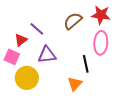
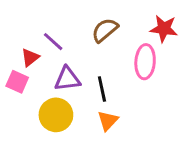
red star: (101, 15) -> (164, 29), moved
black line: (86, 64) -> (102, 89), moved
yellow circle: (27, 78) -> (56, 115), moved

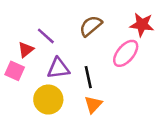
pink ellipse: (145, 62) -> (126, 53), turned 36

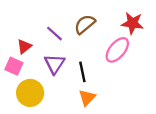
purple line: (46, 36) -> (55, 34), moved
purple triangle: (58, 68) -> (55, 64), turned -50
yellow circle: (48, 100) -> (30, 93), moved

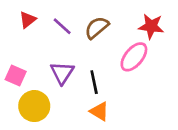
purple line: (55, 34) -> (62, 26), moved
red triangle: (24, 46) -> (28, 20), moved
orange triangle: (87, 98) -> (99, 111), turned -42

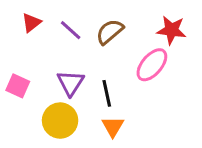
yellow circle: (34, 106) -> (60, 121), moved
orange triangle: (99, 111) -> (113, 127), turned 30

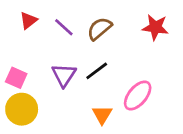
pink ellipse: (152, 65) -> (138, 95), moved
black line: (107, 93) -> (97, 71), moved, turned 65
yellow circle: (60, 121) -> (22, 109), moved

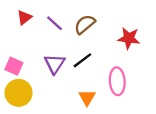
red star: (155, 27) -> (129, 38), moved
pink ellipse: (138, 95) -> (117, 81), turned -44

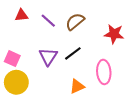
red triangle: (24, 17) -> (21, 15), turned 32
orange triangle: (87, 97) -> (77, 86), turned 35

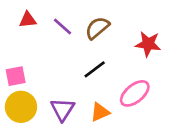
purple triangle: (48, 57) -> (62, 110), moved
pink square: (12, 59) -> (16, 76), turned -35
pink ellipse: (104, 72) -> (135, 93), turned 55

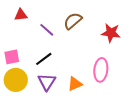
purple line: (62, 27) -> (47, 30), moved
black line: (95, 69) -> (44, 59), moved
pink ellipse: (135, 93) -> (101, 70), turned -45

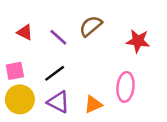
red triangle: (21, 15) -> (25, 32), moved, turned 32
purple triangle: (47, 82) -> (58, 102), turned -36

